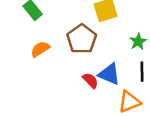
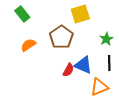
red semicircle: (90, 80) -> (68, 70), turned 72

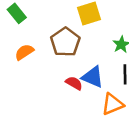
red semicircle: (68, 70) -> (74, 83), turned -88

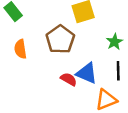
orange semicircle: (24, 52) -> (20, 49), turned -66

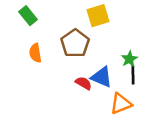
green star: (115, 42) -> (129, 59), moved

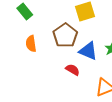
blue triangle: (102, 77) -> (88, 51), moved

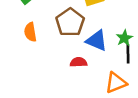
red semicircle: (73, 70) -> (79, 62), turned -32

